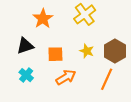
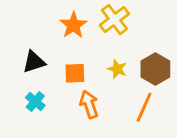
orange star: (43, 19) -> (73, 25), moved
orange arrow: (66, 77) -> (89, 104), turned -78

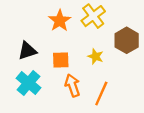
brown hexagon: (155, 69) -> (127, 40), moved
cyan cross: (35, 101) -> (28, 83), size x1.5
orange line: (144, 107) -> (101, 93), moved

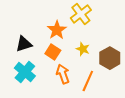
orange star: (60, 21) -> (57, 30), moved
brown hexagon: (127, 40) -> (110, 58), moved
orange square: (61, 60) -> (53, 52), turned 35

